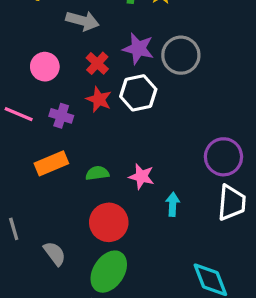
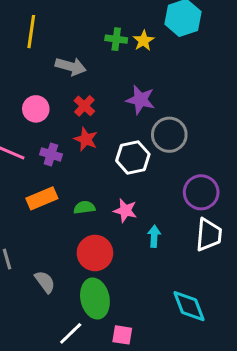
purple star: (138, 49) -> (140, 100), moved
gray circle: (181, 55) -> (169, 135), moved
white hexagon: (138, 93) -> (133, 157), moved
green ellipse: (109, 272) -> (95, 298), turned -45

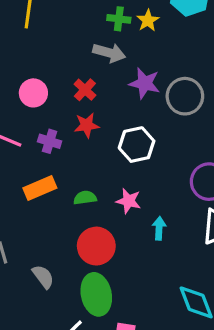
gray arrow: (71, 66) -> (109, 53), moved
gray circle: (169, 135) -> (185, 96), moved
red star: (86, 139) -> (87, 125), turned -30

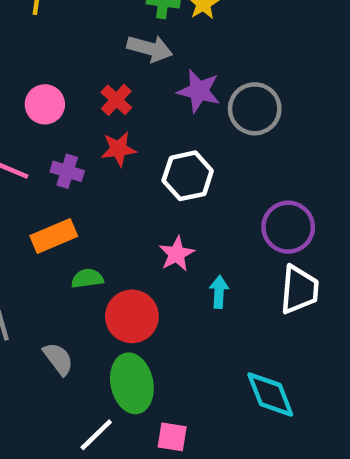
green semicircle: (85, 198) -> (87, 278), moved
pink star: (128, 201) -> (177, 254), turned 30

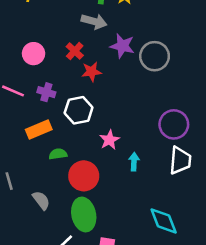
red star: (119, 149) -> (91, 72), moved
white hexagon: (188, 176) -> (79, 110), moved

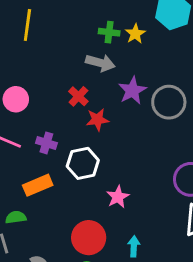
purple star: (122, 46) -> (132, 90), turned 30
pink circle: (34, 54) -> (16, 99), moved
green semicircle: (58, 154) -> (16, 217), moved
cyan arrow: (134, 162) -> (134, 246), moved

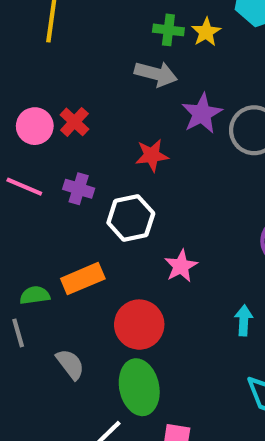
red cross: (78, 96) -> (74, 122), moved
orange rectangle: (38, 185) -> (83, 279), moved
cyan arrow: (134, 246) -> (244, 320), moved

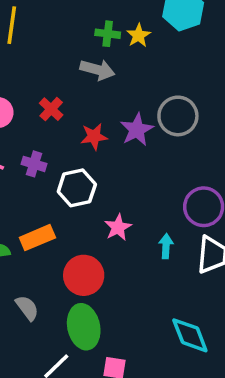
purple star: (202, 114) -> (137, 130), moved
red cross: (74, 122) -> (51, 109), moved
cyan arrow: (244, 320) -> (166, 246), moved

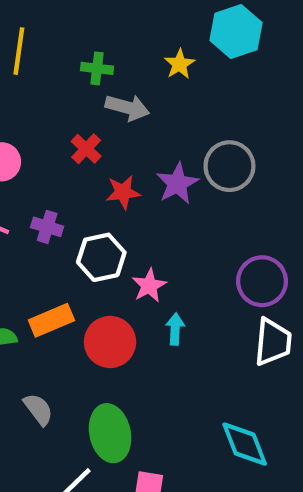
green cross: (108, 34) -> (97, 68), moved
red cross: (51, 109) -> (86, 149), moved
pink star: (118, 227) -> (149, 286), moved
cyan arrow: (166, 246) -> (175, 329), moved
red circle: (84, 275) -> (110, 342), moved

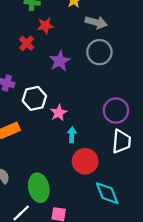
gray arrow: (127, 107) -> (96, 22), moved
purple star: (177, 183) -> (60, 61), moved
red star: (123, 192) -> (45, 26), moved
red circle: (110, 342) -> (85, 161), moved

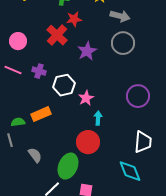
red cross: (27, 43) -> (57, 35), size x1.5
white trapezoid: (121, 141) -> (143, 142), moved
red circle: (85, 161) -> (88, 142), moved
green ellipse: (39, 188) -> (68, 166), turned 35

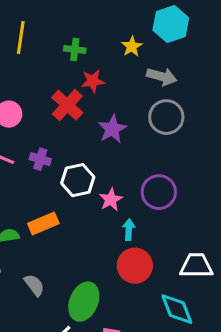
purple circle: (138, 96) -> (159, 192), moved
red circle: (88, 142) -> (135, 266), moved
white trapezoid: (143, 142) -> (196, 266), turned -95

